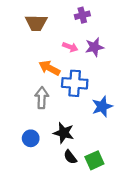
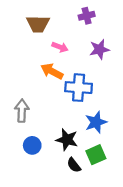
pink arrow: (70, 47) -> (60, 47), moved
gray arrow: (42, 98) -> (22, 111), moved
blue star: (102, 106) -> (96, 122), moved
green square: (94, 160) -> (96, 155), moved

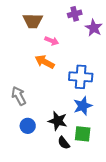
purple star: (99, 49) -> (94, 28), moved, turned -30
blue cross: (79, 88) -> (81, 77), moved
gray arrow: (22, 111) -> (19, 96), turned -30
green square: (96, 155) -> (83, 134), turned 30

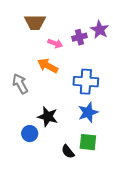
purple cross: (75, 14) -> (80, 37), moved
gray arrow: (19, 96) -> (20, 84), moved
black star: (58, 121) -> (48, 117), moved

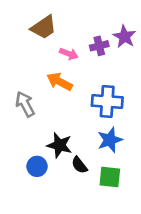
brown trapezoid: (35, 22) -> (44, 27), turned -35
black semicircle: (68, 152) -> (79, 165), moved

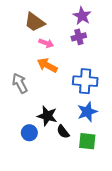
brown trapezoid: (44, 27) -> (35, 22), turned 70
purple star: (124, 37) -> (82, 16), moved
pink arrow: (69, 54) -> (46, 43), moved

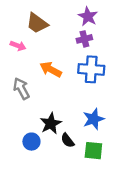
pink arrow: (46, 43) -> (18, 46), moved
blue cross: (85, 81) -> (91, 69), moved
black star: (47, 116) -> (51, 123), turned 30

